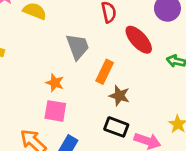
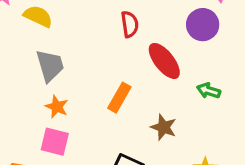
gray trapezoid: (78, 47) -> (50, 66), moved
brown star: (119, 96) -> (164, 127), moved

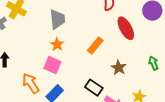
green arrow: (209, 91) -> (153, 63), moved, turned 40

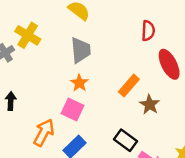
brown star: (119, 68) -> (150, 105), moved
orange arrow: (31, 83) -> (44, 133), turned 60

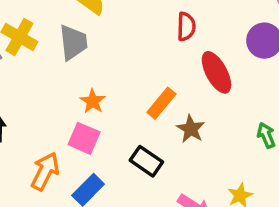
gray trapezoid: (81, 50) -> (73, 42), moved
black rectangle: (126, 140) -> (146, 161), moved

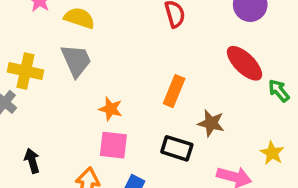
red ellipse: (216, 72) -> (244, 63), moved
brown star: (191, 129) -> (211, 123), moved

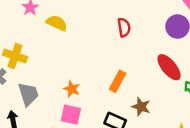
gray trapezoid: (76, 61) -> (28, 94), moved

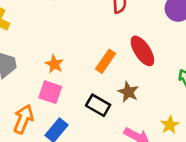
red ellipse: (169, 67) -> (142, 51), moved

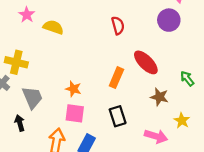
brown star: (128, 92) -> (159, 97), moved
black rectangle: (98, 105) -> (118, 116), turned 54

